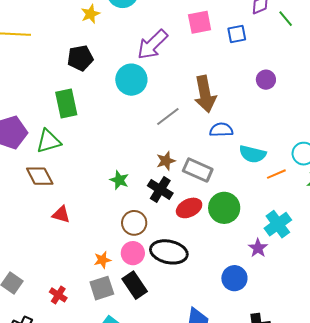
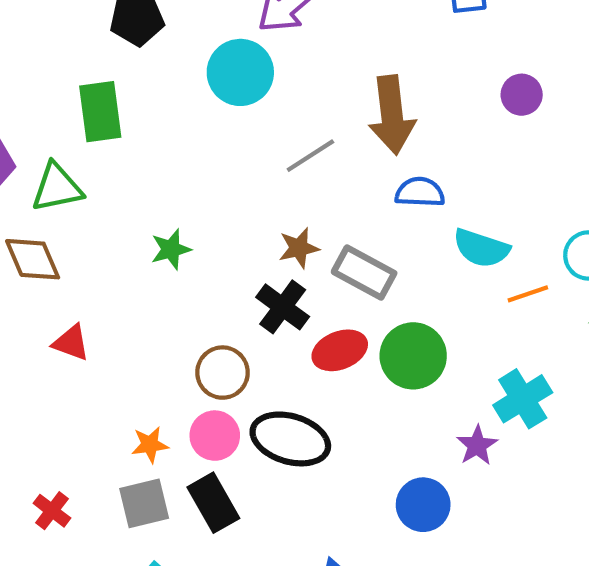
green star: (119, 180) -> (171, 249), moved, turned 30

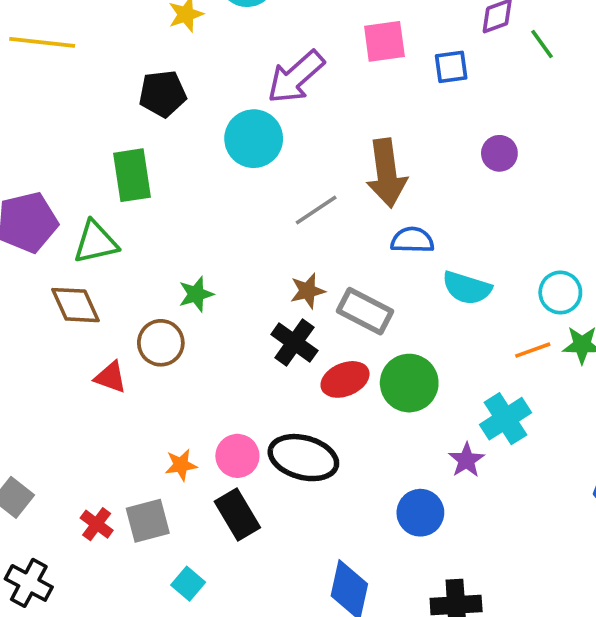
orange line: (528, 294) -> (533, 350), moved
brown circle: (222, 373) -> (161, 343), moved
gray square: (144, 503) -> (148, 521), moved

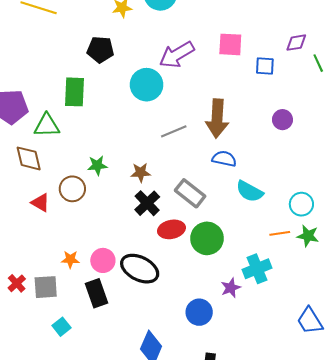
brown star: (308, 291) -> (141, 173), moved

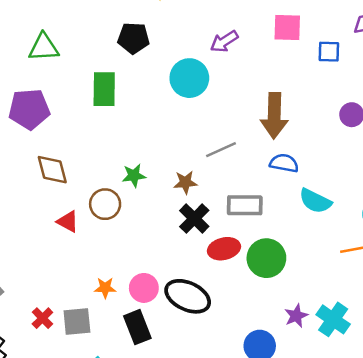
purple arrow: (177, 55) -> (224, 42), size x0.7
green triangle: (47, 125) -> (44, 47), moved
gray line: (174, 131) -> (221, 150), moved
gray rectangle: (190, 193) -> (245, 205), turned -36
cyan cross: (257, 269) -> (333, 319), moved, turned -32

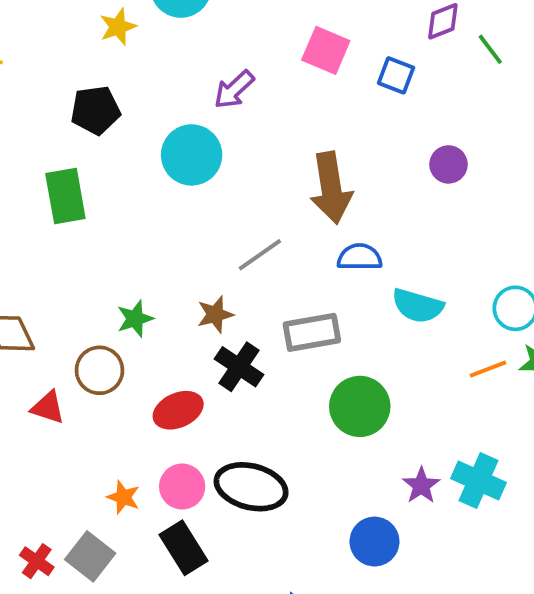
pink square: (287, 27) -> (326, 50), turned 32
blue square: (329, 52) -> (396, 75), turned 30
red ellipse: (224, 249) -> (178, 410), moved
orange star: (105, 288) -> (123, 497), turned 30
gray square: (77, 321) -> (90, 556), turned -36

